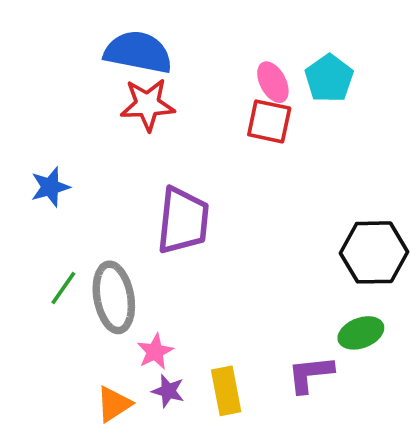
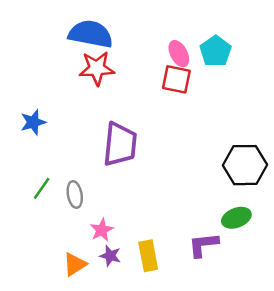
gray ellipse: (114, 297) -> (75, 194), size x0.6

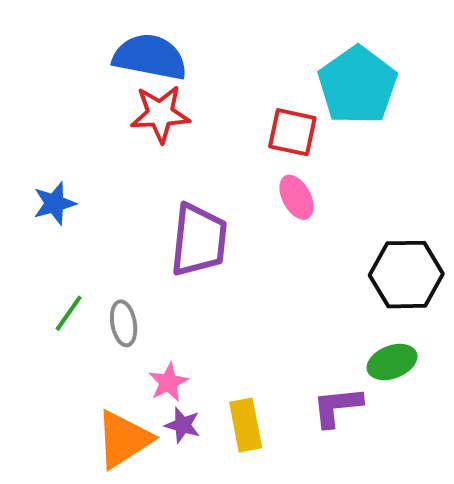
cyan pentagon: (216, 51) -> (357, 85), size x1.5
pink ellipse: (179, 54) -> (296, 197), moved
orange triangle: (75, 264) -> (124, 439), size x1.5

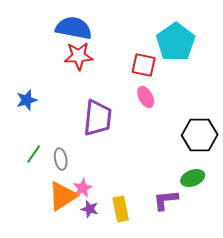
orange triangle: (124, 439) -> (63, 196), moved

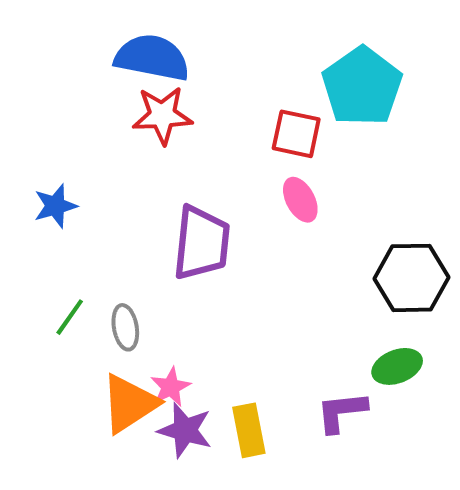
purple star: (90, 209) -> (185, 430), size x1.5

